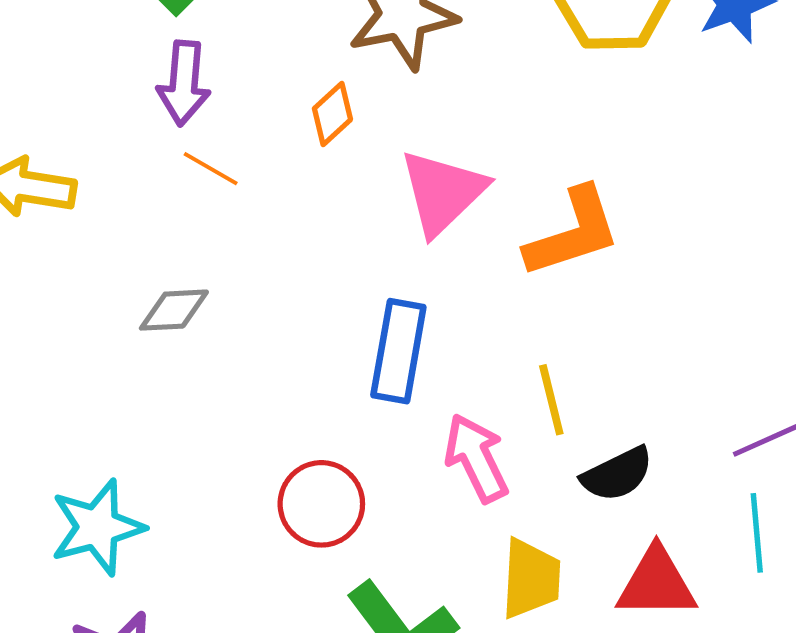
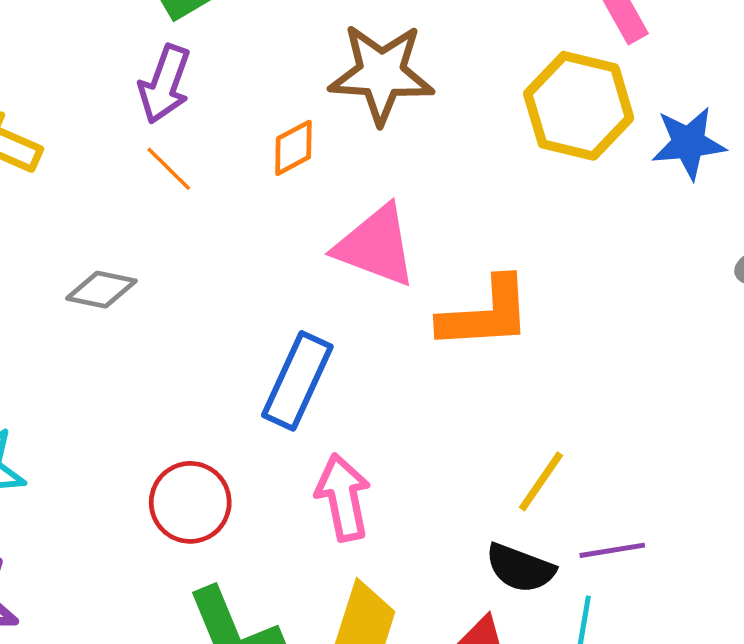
pink triangle: (443, 192) -> (376, 246), turned 50
yellow line: (551, 400) -> (541, 481), moved, turned 34
black semicircle: (617, 474) -> (520, 568), moved, turned 32

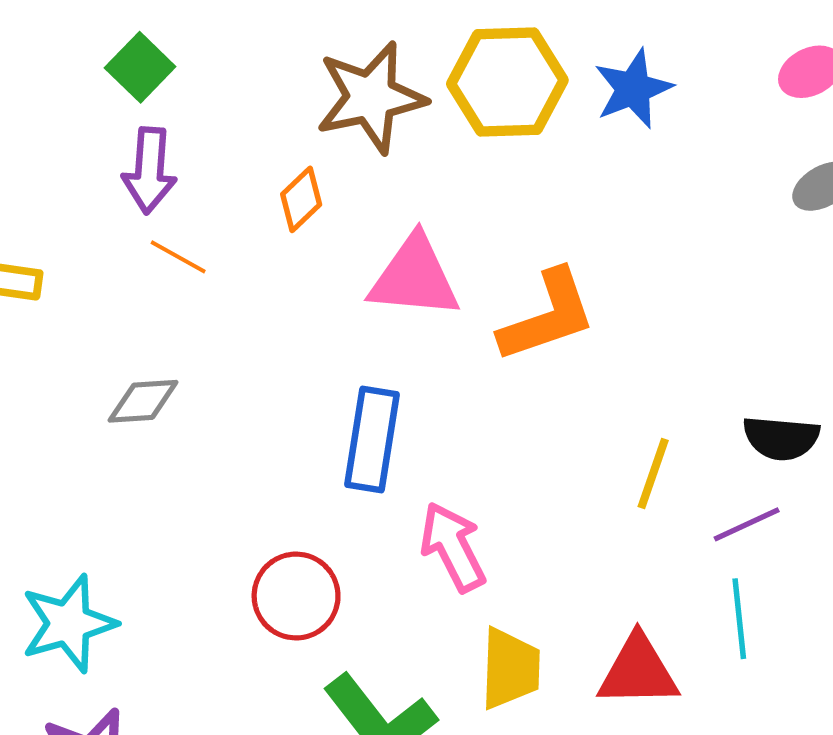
yellow hexagon: (579, 106) -> (507, 82), moved
blue star: (689, 143) -> (633, 89), moved
black semicircle: (520, 568) -> (781, 438), moved

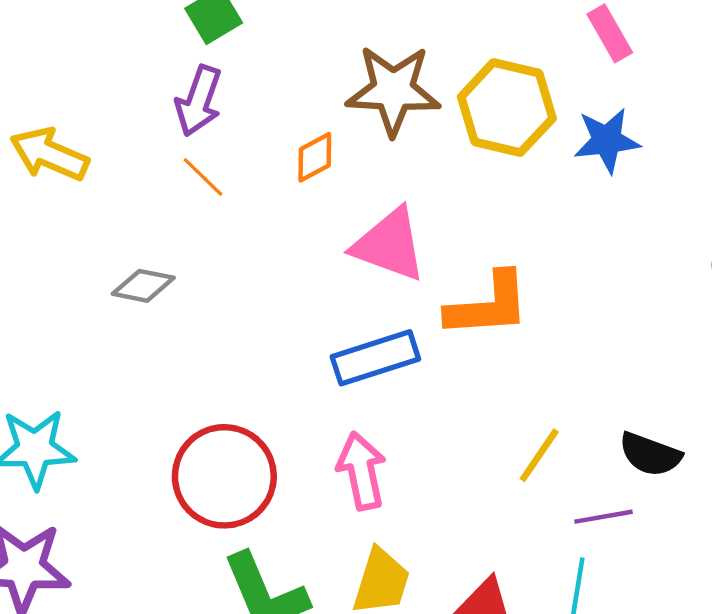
blue rectangle: (372, 439) -> (375, 358), moved, turned 48
red circle: (296, 596) -> (224, 476), size x1.4

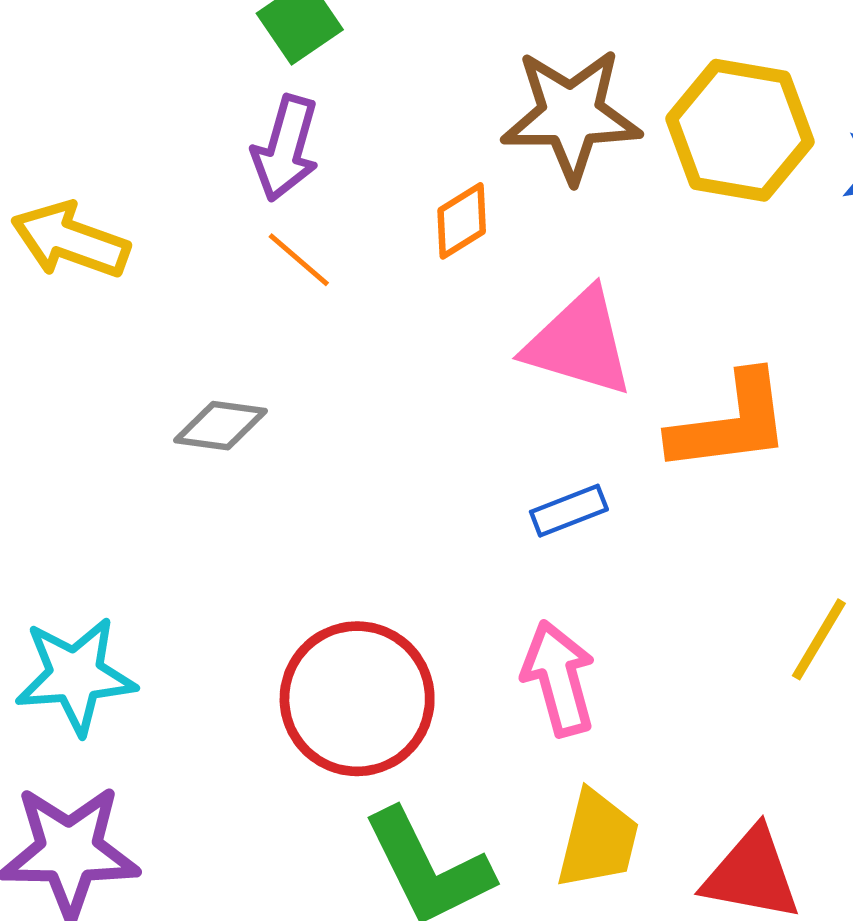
blue rectangle: (375, 358) -> (569, 511), size x0.6

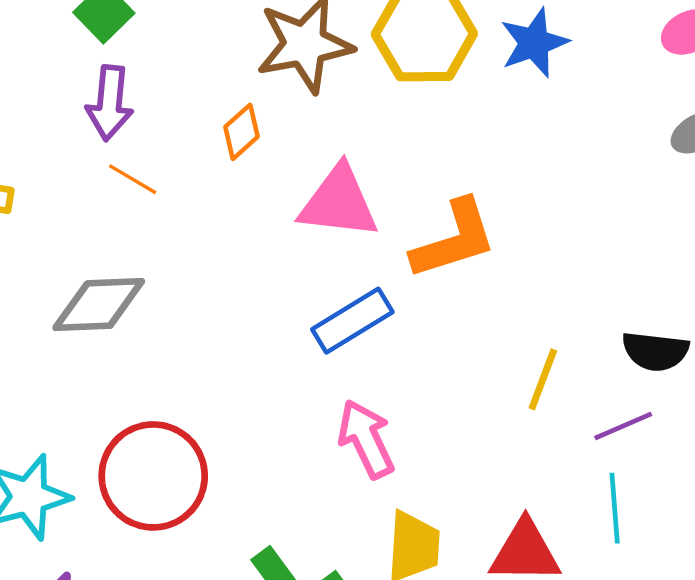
gray diamond: (221, 426) -> (99, 305), size x1.5
blue rectangle: (569, 511) -> (352, 321), size x1.5
red circle: (357, 699) -> (153, 476), moved

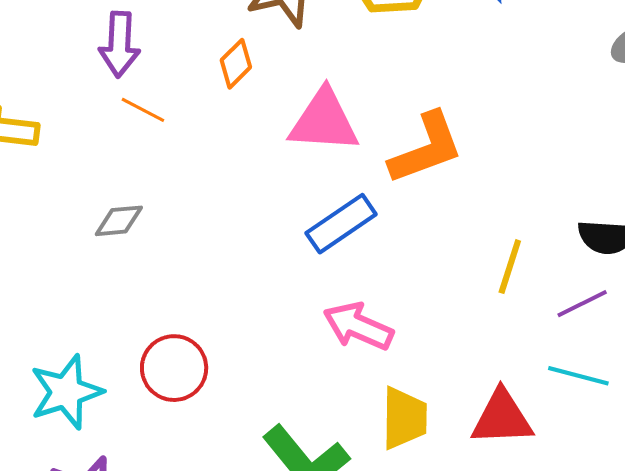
gray diamond: (99, 305) -> (119, 221), size x0.6
pink arrow: (366, 439) -> (358, 326), turned -38
red circle: (153, 476) -> (174, 368), size x0.7
cyan line: (615, 508) -> (578, 376), turned -68

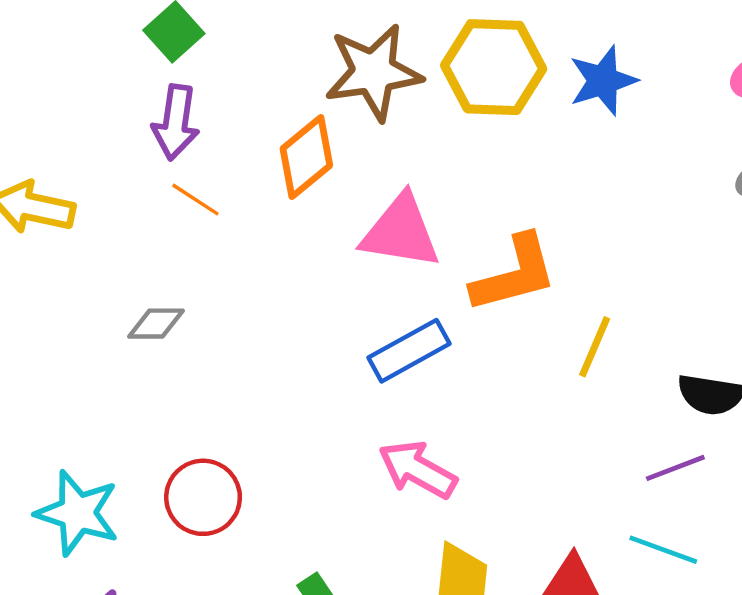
orange diamond: (236, 64) -> (306, 157), size x1.5
yellow line: (510, 267) -> (595, 347), moved
cyan star: (66, 392) -> (77, 513), turned 30

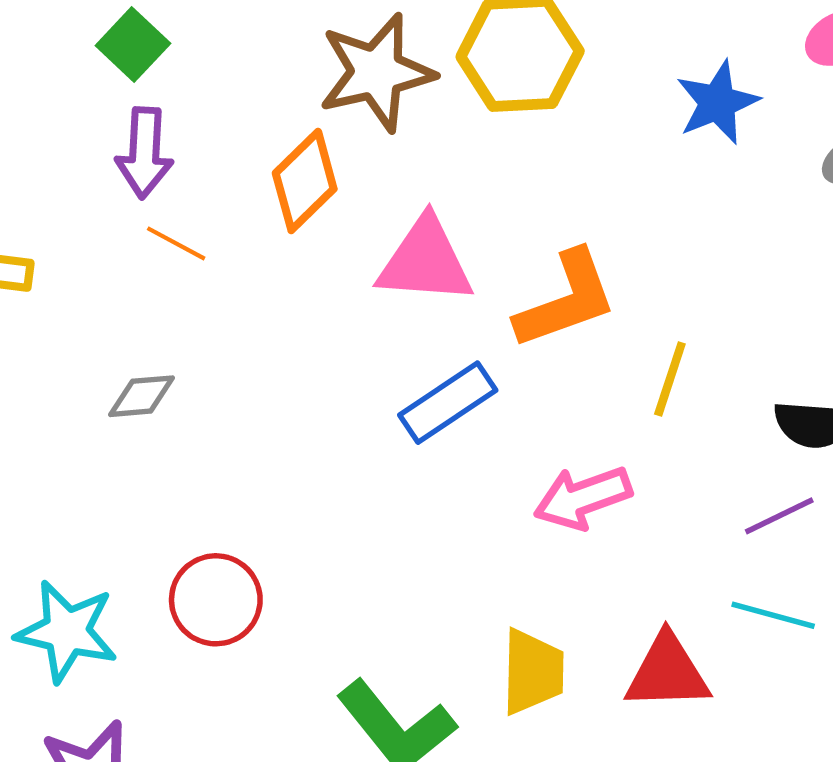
blue star: (603, 81) -> (717, 103), moved
pink arrow: (418, 470) -> (583, 498), moved, turned -44

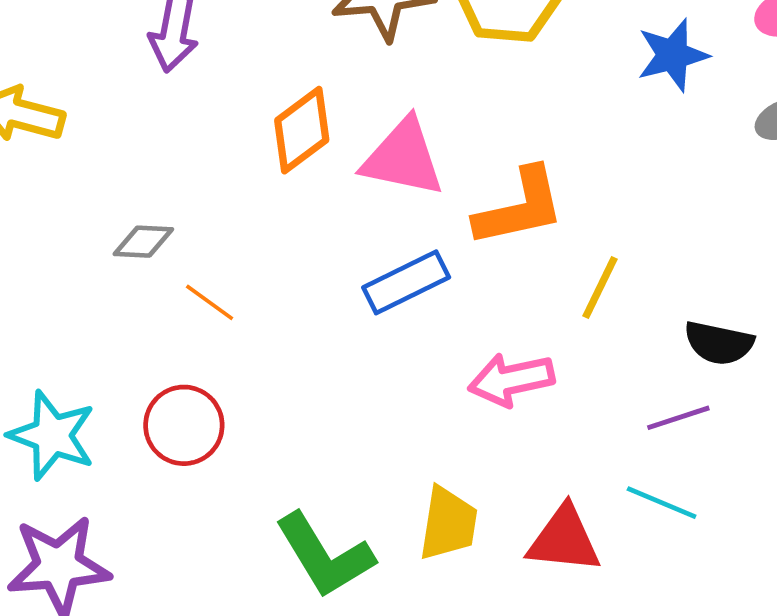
orange diamond: (305, 181) -> (302, 130), moved
orange line: (176, 243) -> (210, 302), moved

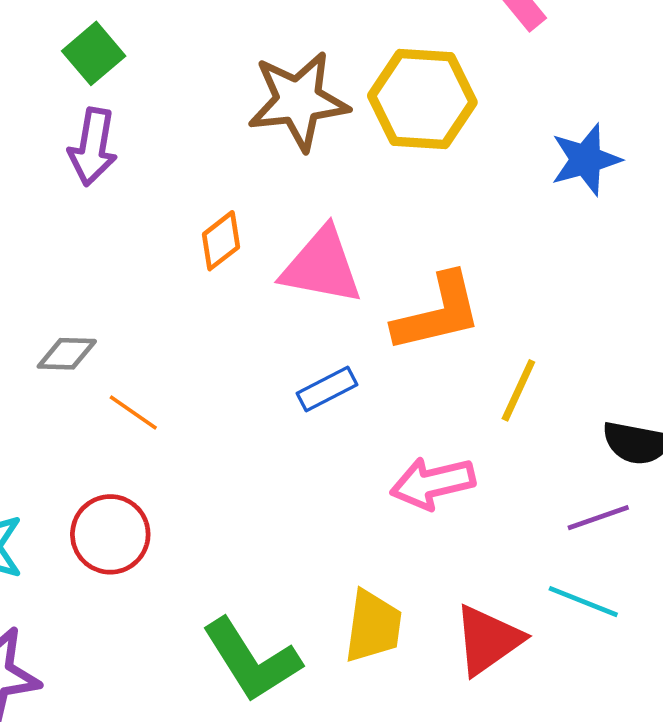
orange diamond: (302, 130) -> (221, 241), size x0.7
blue rectangle: (406, 282) -> (327, 389), size x0.7
red triangle: (564, 540) -> (488, 640), turned -40

